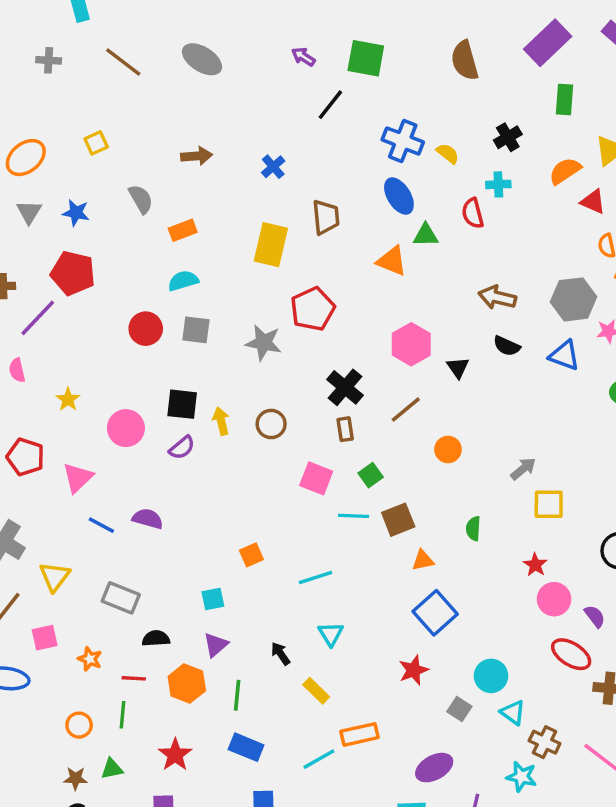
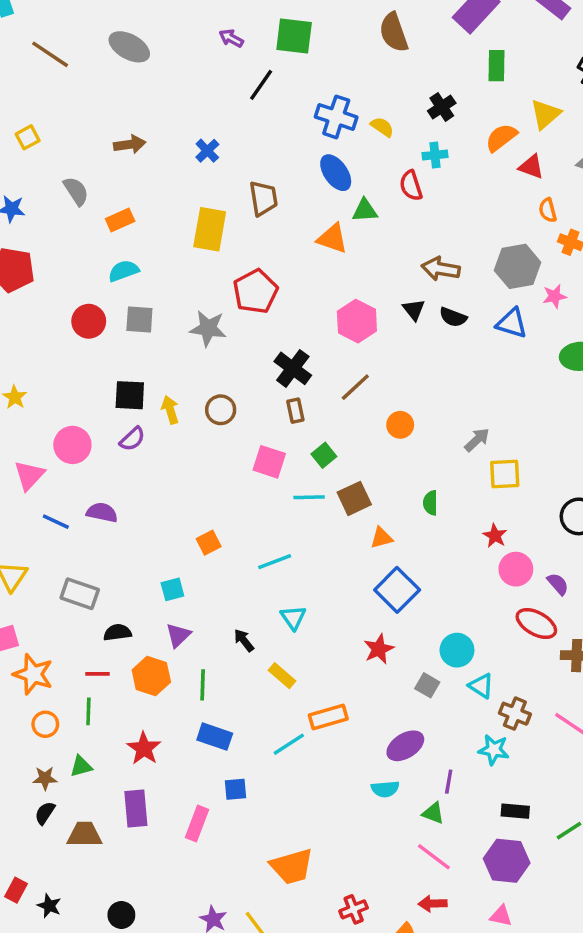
black triangle: (458, 368) -> (414, 310), moved
pink circle: (126, 428) -> (72, 445), moved
orange star: (90, 659) -> (33, 674), moved, size x1.6

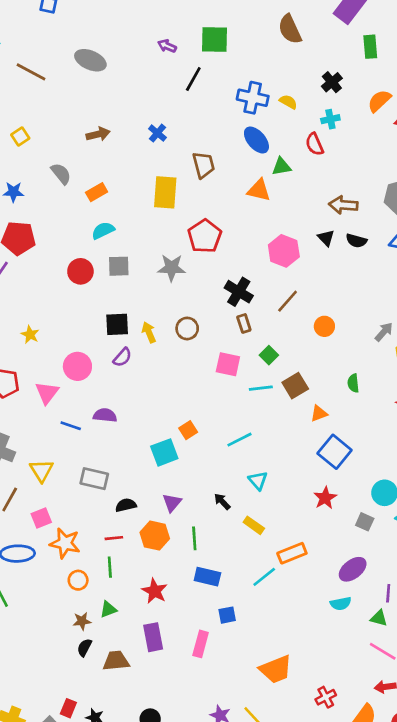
cyan square: (172, 589) -> (164, 452), moved, size x1.5

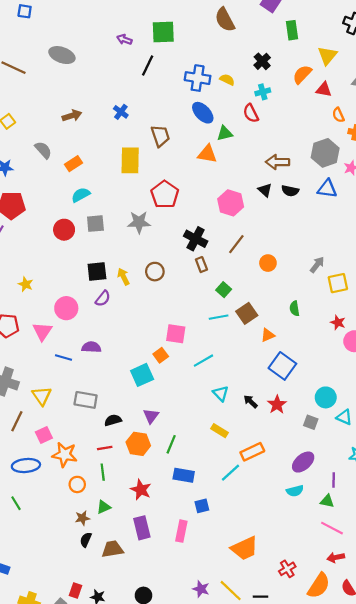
pink square: (228, 364) -> (176, 334), moved
black arrow: (222, 501) -> (251, 402), moved
green line: (194, 538) -> (171, 444), turned 30

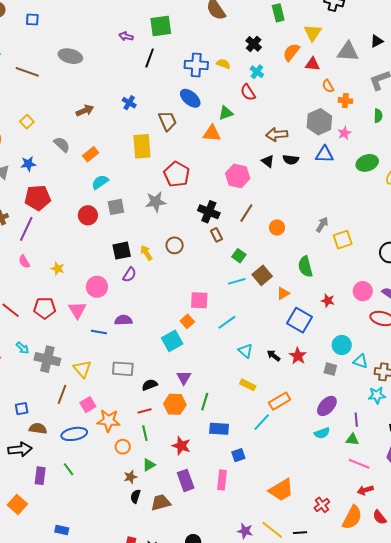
cyan cross: (263, 92) -> (257, 72), turned -32
blue ellipse: (203, 113) -> (190, 98), moved
green semicircle: (295, 309) -> (305, 267), size x1.5
red star: (338, 322) -> (328, 301), moved

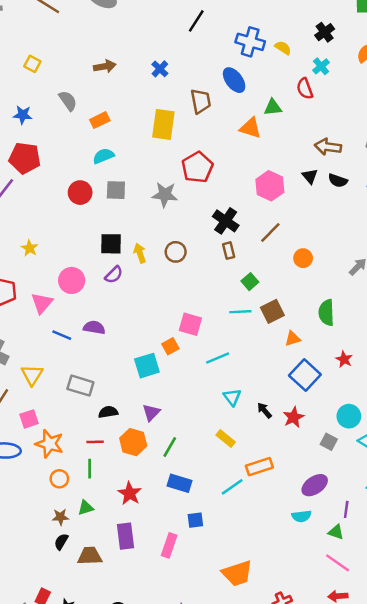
yellow square: (27, 122) -> (32, 64), turned -32

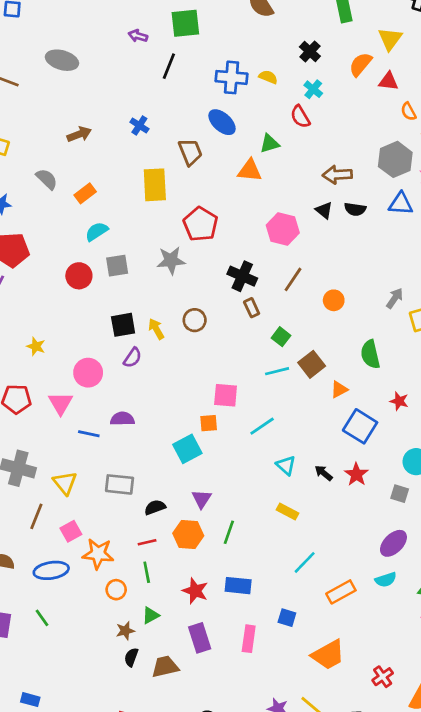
orange square: (170, 346) -> (209, 423), turned 35
orange rectangle: (259, 467) -> (341, 592), moved
blue rectangle: (180, 483) -> (238, 586), moved
blue square: (195, 520) -> (287, 618), moved, turned 35

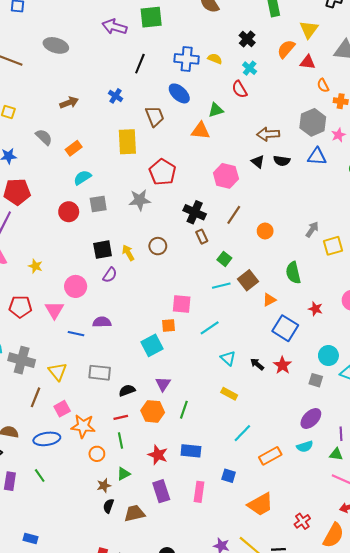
purple arrow: (138, 36) -> (114, 27), size x1.6
black line: (169, 66) -> (140, 64), moved

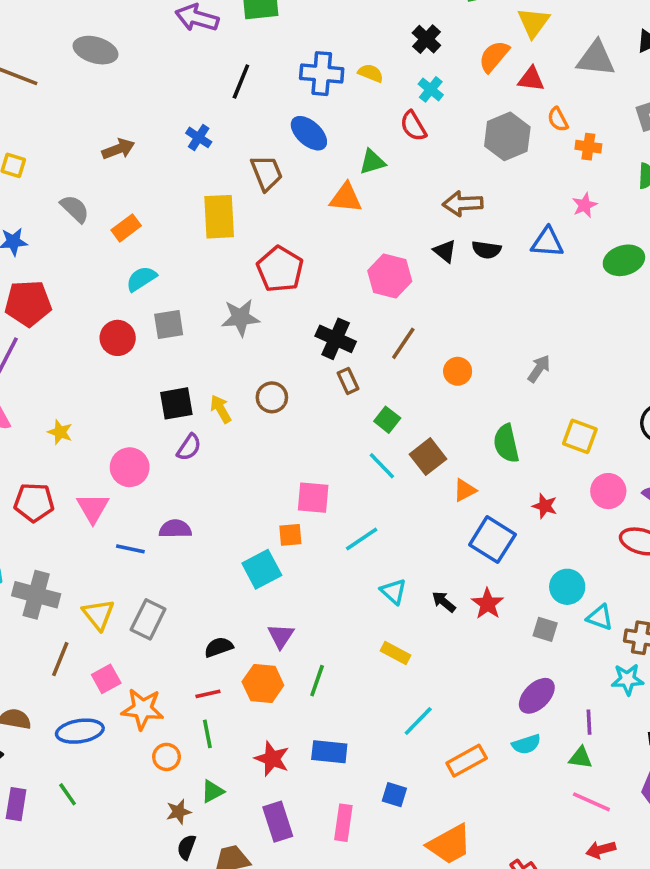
gray hexagon: (313, 122) -> (507, 136), moved
yellow square: (333, 246) -> (580, 436), moved, turned 36
cyan line: (221, 286) -> (382, 466), turned 60
gray rectangle: (100, 373) -> (148, 619), moved, turned -70

